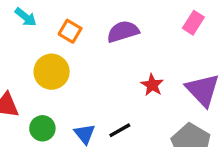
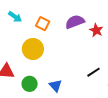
red star: (152, 85) -> (96, 30), moved
black line: (120, 130) -> (93, 72), moved

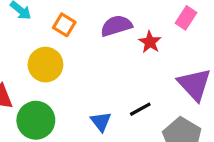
green circle: (30, 84) -> (36, 120), size x1.5
blue triangle: (55, 86) -> (101, 121), moved

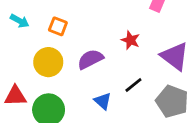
purple semicircle: (116, 26) -> (90, 59), moved
red star: (150, 42) -> (131, 40), moved

